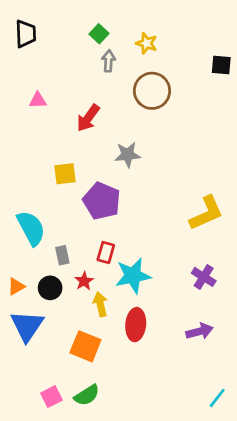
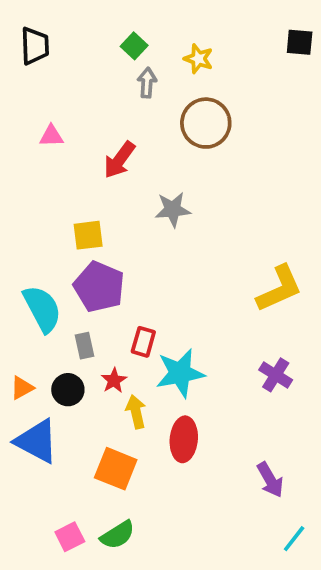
black square: (221, 65) -> (300, 42), moved
purple pentagon: (102, 201) -> (99, 287), moved
blue triangle: (27, 326) -> (37, 441), turned -36
purple arrow: (200, 331) -> (270, 480), moved, turned 75

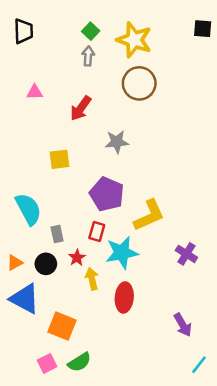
yellow star: (198, 59) -> (134, 40), size x1.8
gray arrow: (147, 83) -> (88, 56), moved
purple pentagon: (99, 287) -> (107, 194), moved
yellow L-shape: (279, 289) -> (149, 215), moved
orange square: (116, 469) -> (62, 326), moved

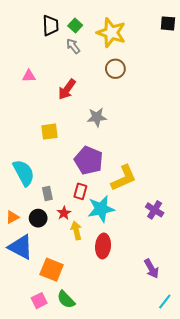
black trapezoid: (23, 31) -> (50, 25), moved
gray arrow: (88, 56) -> (73, 46), turned -42
brown circle: (139, 83) -> (115, 69), size x0.7
green semicircle: (79, 362) -> (66, 300), turned 78

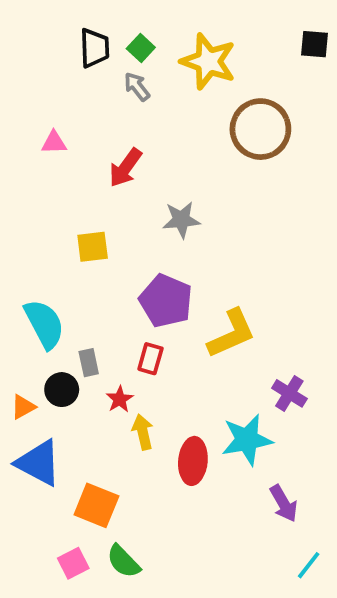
brown circle: (115, 69) -> (260, 129), moved, size x1.6
cyan star: (101, 209) -> (247, 440), moved
black circle: (38, 218) -> (62, 390), moved

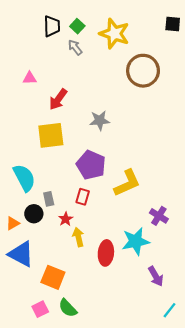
red arrow: (125, 168) -> (58, 99), moved
yellow square: (93, 247) -> (51, 135), size x1.5

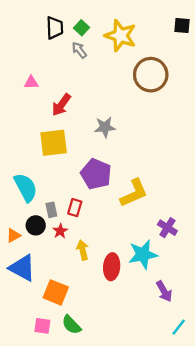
red rectangle: (83, 197) -> (75, 208), moved
red star: (66, 219) -> (60, 231), moved
pink square: (40, 309) -> (42, 326), turned 35

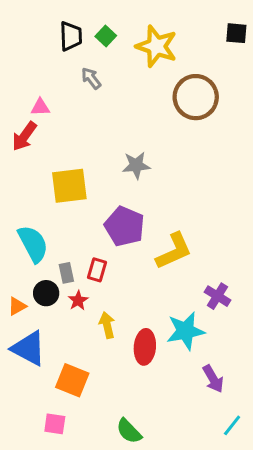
gray arrow: (79, 50) -> (91, 78), moved
red arrow: (61, 105) -> (24, 136), moved
green semicircle: (71, 325) -> (129, 431), moved

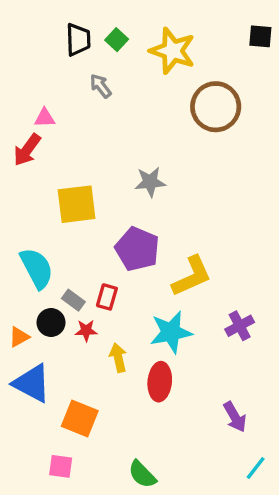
gray rectangle: (66, 273) -> (73, 300), turned -42
purple cross: (217, 296) -> (240, 326), turned 30
red star: (78, 300) -> (86, 331), turned 30
cyan star: (186, 331) -> (171, 332), moved

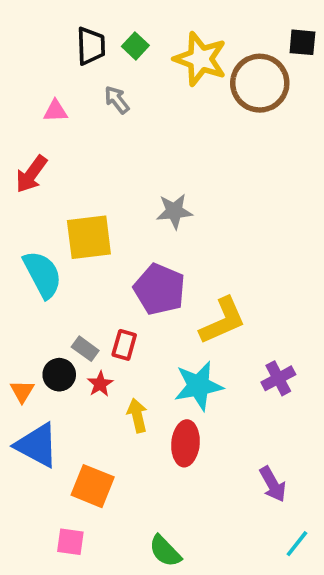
brown circle: (216, 107) -> (260, 83), moved
pink triangle: (45, 118) -> (56, 111), moved
cyan semicircle: (37, 268) -> (43, 274), moved
red star: (86, 331) -> (100, 384), turned -30
orange triangle: (19, 337) -> (22, 391), turned -30

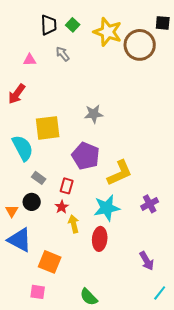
gray rectangle: (85, 349) -> (39, 178), moved
red star: (100, 384) -> (62, 207), moved

